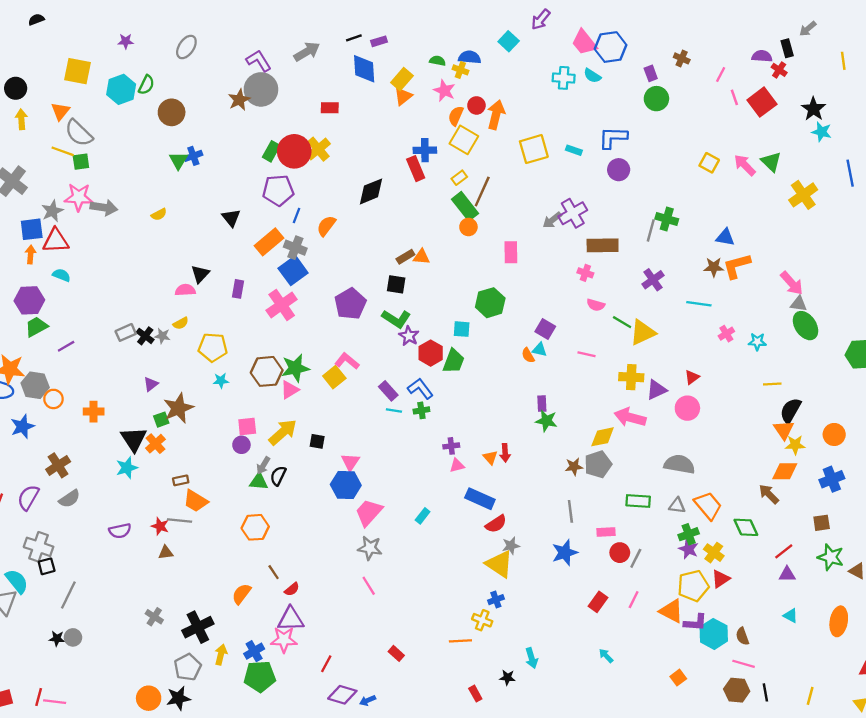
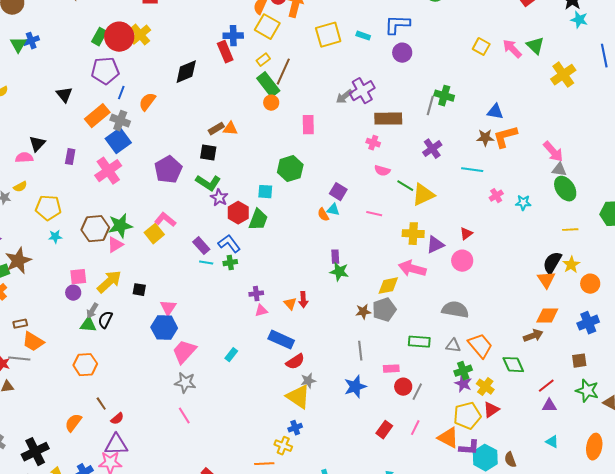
yellow line: (772, 384) -> (570, 230), moved
yellow star: (795, 445) -> (571, 265), moved, turned -30
brown arrow: (769, 494) -> (533, 336), turned 114

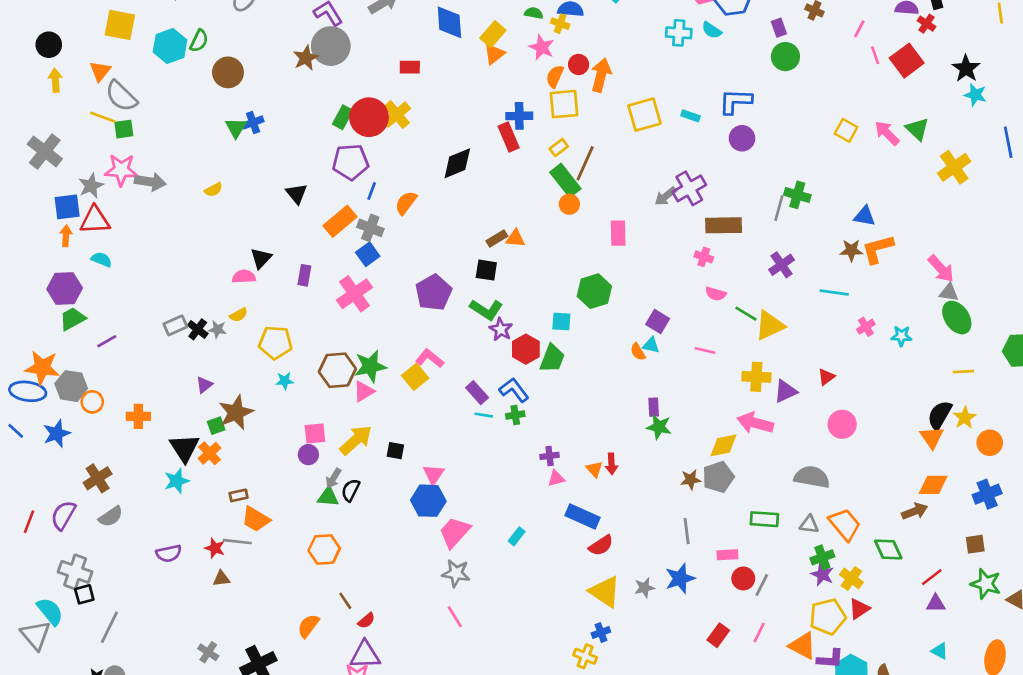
yellow square: (267, 27) -> (564, 104), turned -35
blue square: (118, 141) -> (368, 254), size x0.7
pink circle: (462, 261) -> (842, 424), moved
gray star: (308, 381) -> (644, 588), moved

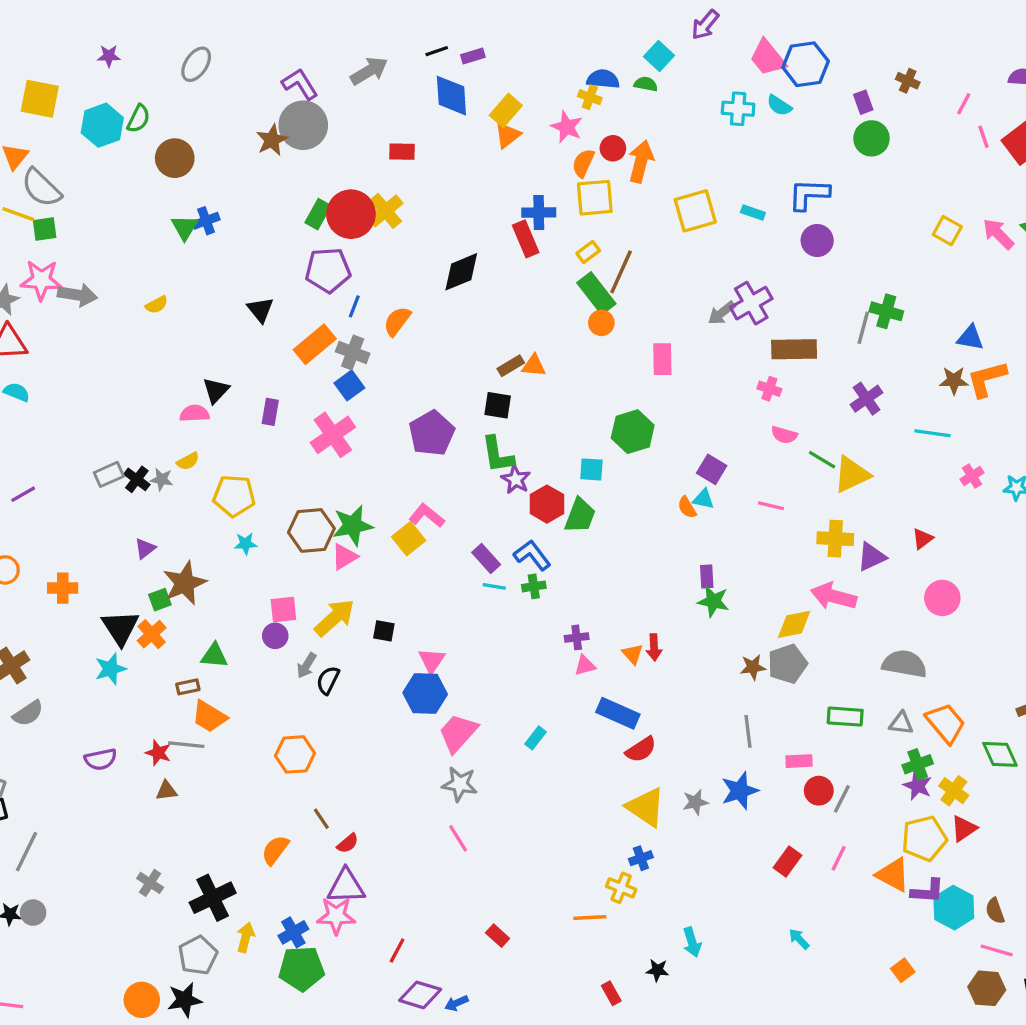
green semicircle: (534, 13) -> (646, 84), moved
green L-shape: (486, 310) -> (498, 455), turned 48
green triangle: (328, 497) -> (214, 656), moved

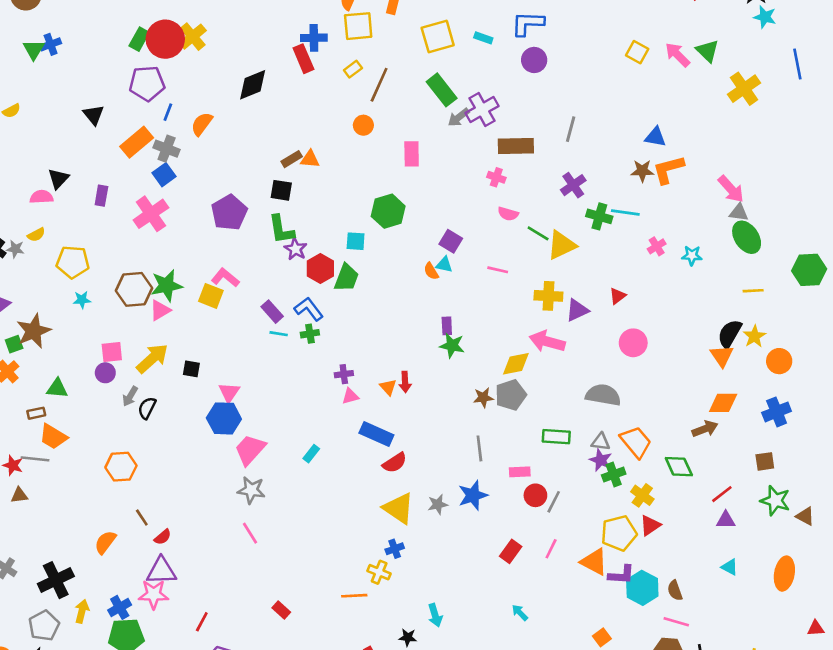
green rectangle: (596, 293) -> (442, 90), moved
green cross: (886, 311) -> (599, 216), moved
yellow square: (409, 539) -> (211, 296), turned -30
purple star: (918, 786) -> (601, 460), moved

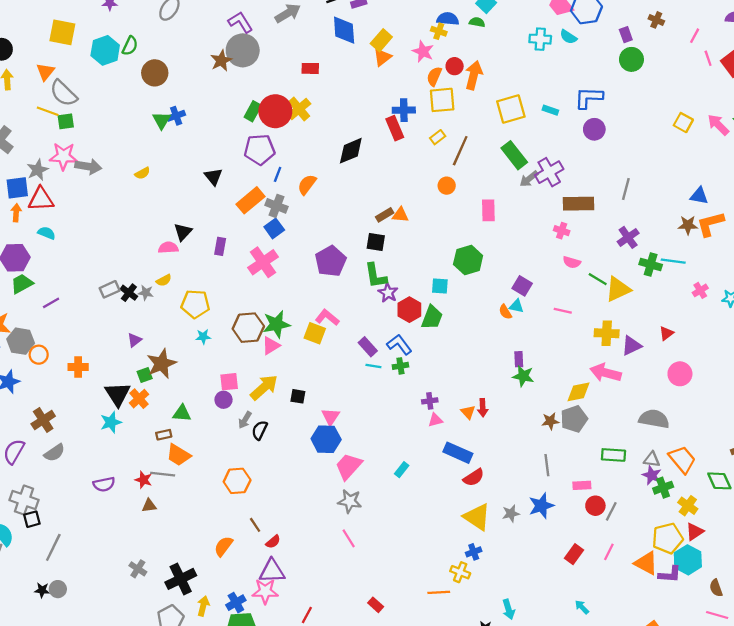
cyan hexagon: (642, 588) -> (688, 560), moved

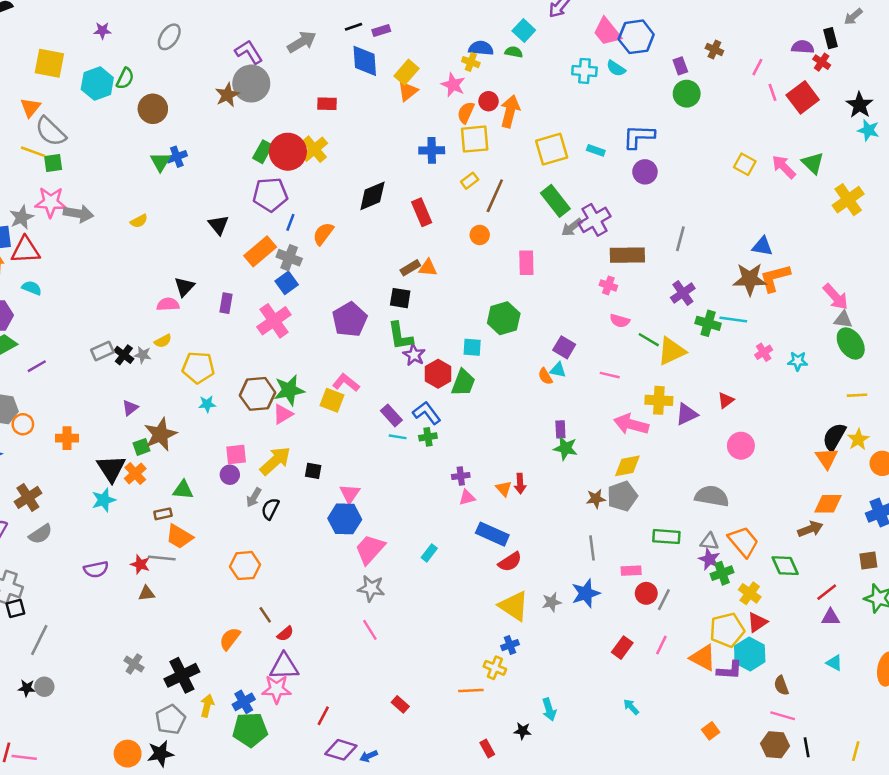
red rectangle: (395, 128) -> (422, 212), moved
brown star: (688, 225) -> (750, 279), size x1.5
pink arrow: (606, 373) -> (631, 424), moved

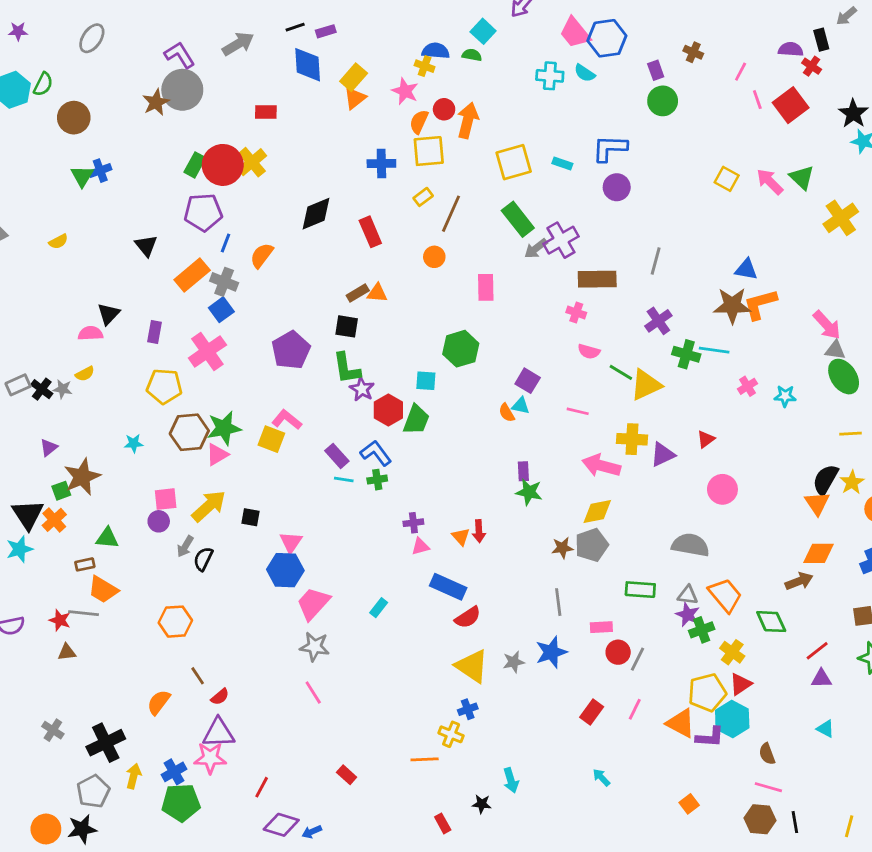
yellow pentagon: (198, 367) -> (164, 386), moved

